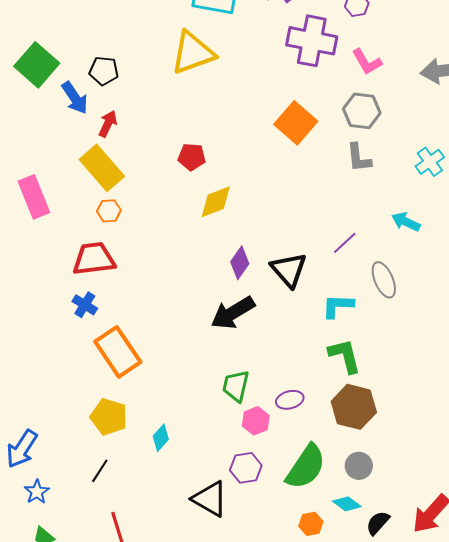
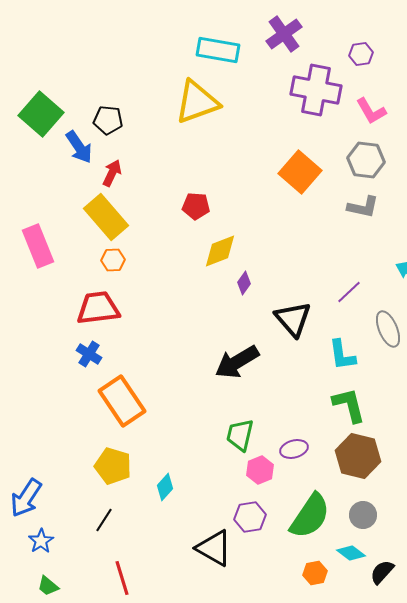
gray L-shape: (359, 158) -> (363, 207), turned -72
purple diamond: (240, 263) -> (244, 283), moved, size x0.7
cyan L-shape: (338, 306) -> (342, 355), turned -100

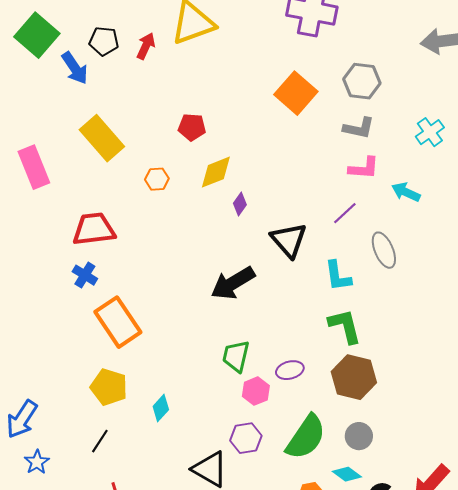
pink L-shape: (371, 111) -> (364, 168), moved, turned -56
red arrow: (112, 173) -> (146, 46), moved
orange hexagon: (113, 260) -> (157, 179), moved

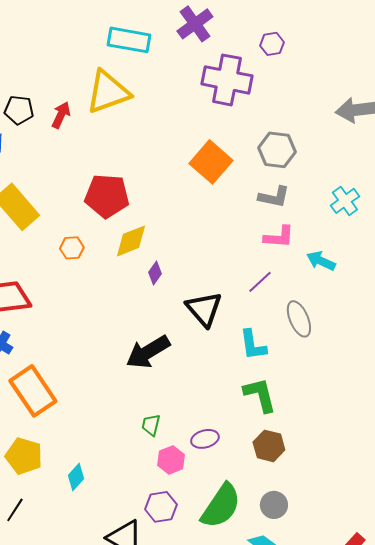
red pentagon: (192, 127) -> (107, 196), size x1.6
green trapezoid: (236, 356) -> (151, 425), size x0.7
brown hexagon: (354, 377) -> (269, 446), size x0.7

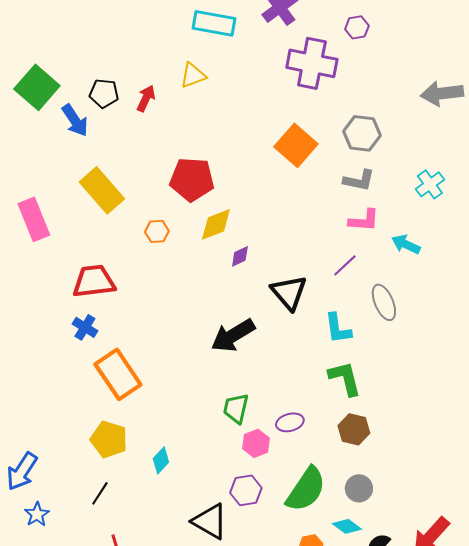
yellow triangle: (108, 92) -> (193, 75), size x0.6
purple diamond: (155, 273) -> (240, 256), turned 30
green trapezoid: (151, 425) -> (236, 408), size x1.4

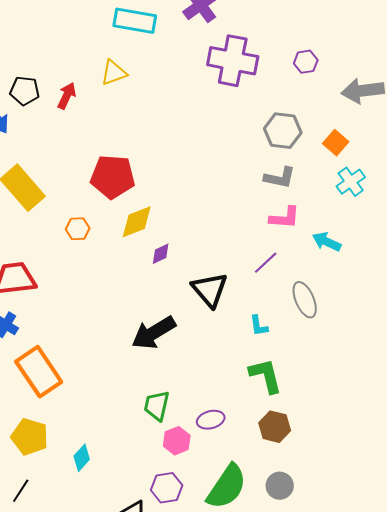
purple hexagon: (357, 27) -> (306, 62), moved
orange square: (296, 145) -> (336, 143), moved, size x0.6
cyan L-shape: (338, 328) -> (259, 326), size x0.7

